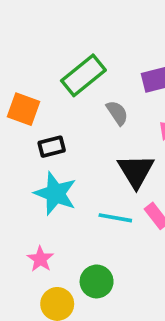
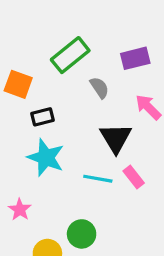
pink star: (40, 259) -> (20, 210), moved

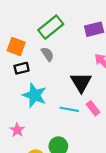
gray semicircle: (99, 88) -> (48, 54), moved
black rectangle: (43, 117) -> (22, 68), moved

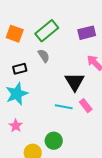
orange square: (16, 47) -> (15, 34), moved
cyan star: (35, 95) -> (17, 94), moved, turned 30

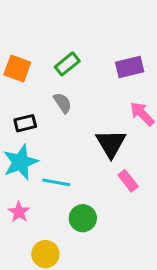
green rectangle: (47, 31) -> (67, 64), size x0.7
cyan line: (64, 107) -> (56, 182), moved
green circle: (54, 141) -> (83, 218), moved

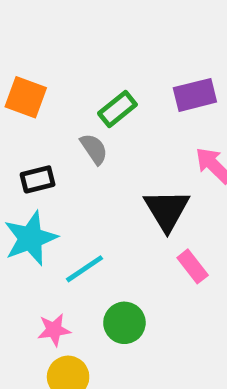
green rectangle: (67, 64) -> (117, 109), moved
cyan line: (56, 182) -> (85, 269), turned -44
pink star: (19, 212) -> (54, 330), moved, turned 30

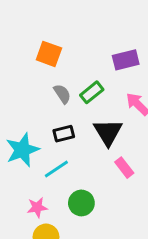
orange square: (26, 97) -> (49, 54), moved
green rectangle: (117, 109) -> (92, 92), moved
black rectangle: (38, 179) -> (64, 134), moved

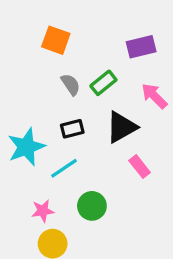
black triangle: (108, 132) -> (121, 127), turned 32

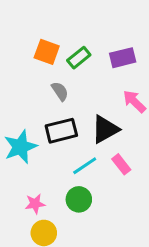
green rectangle: (103, 83) -> (79, 58), moved
black rectangle: (72, 129) -> (61, 131), size x1.5
cyan line: (64, 168) -> (85, 166), moved

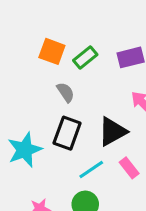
black rectangle: (61, 131) -> (67, 133), turned -56

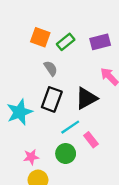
pink rectangle: (129, 168) -> (91, 140), moved

